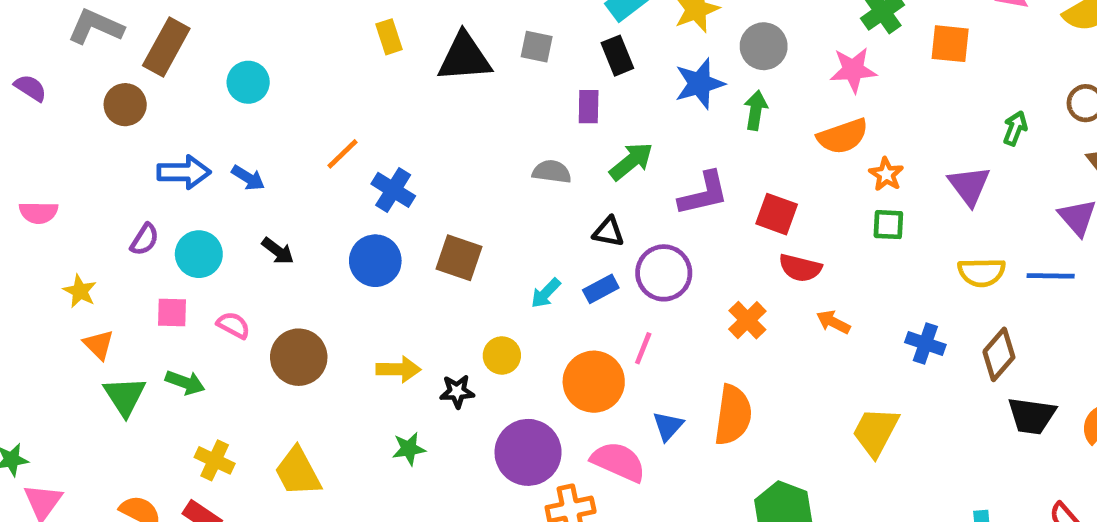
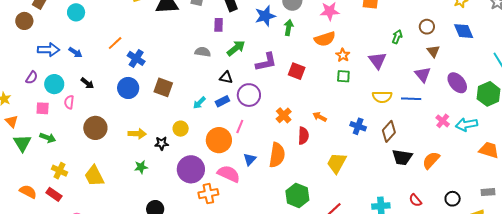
red semicircle: (800, 268) -> (303, 136), moved, turned -102
pink semicircle: (233, 325) -> (69, 102), moved, turned -112

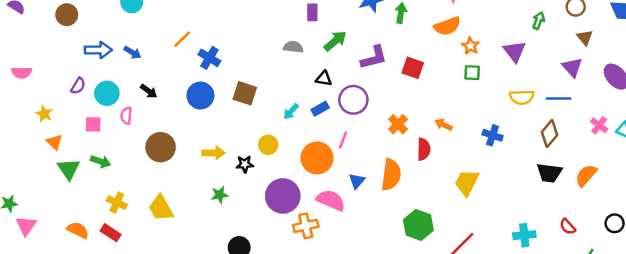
brown diamond: (389, 131) -> (550, 134), moved

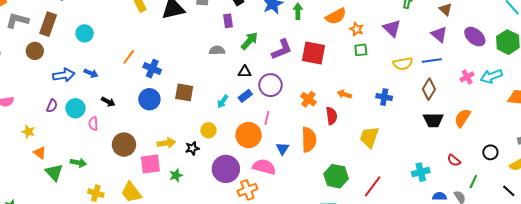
red square: (413, 68) -> (314, 53), size x1.4
pink square: (93, 124) -> (150, 164), moved, size x1.5
pink cross: (599, 125) -> (467, 77), turned 32

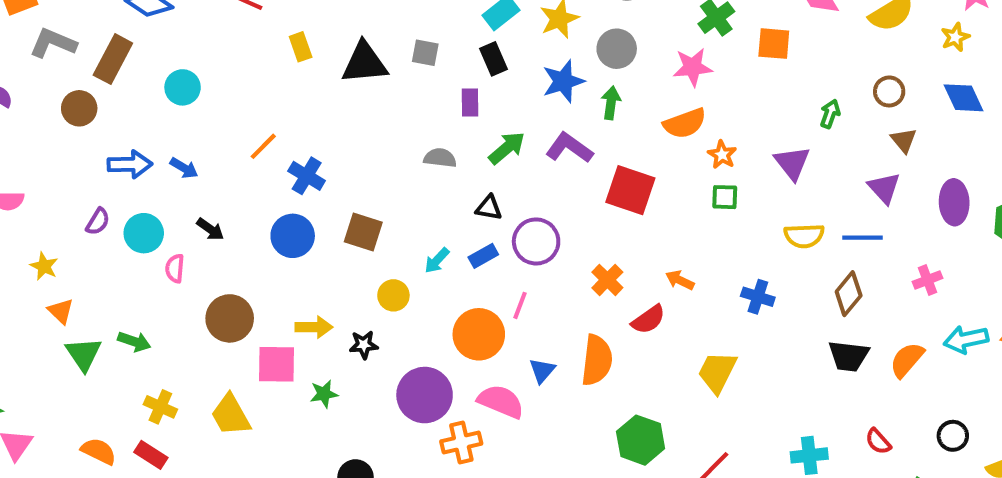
purple ellipse: (475, 37) -> (954, 202), turned 40
purple L-shape: (282, 49) -> (569, 148), moved, turned -130
cyan arrow: (491, 76) -> (966, 340), moved
red semicircle: (332, 116) -> (648, 320), turned 54
yellow circle: (209, 130) -> (393, 295), moved

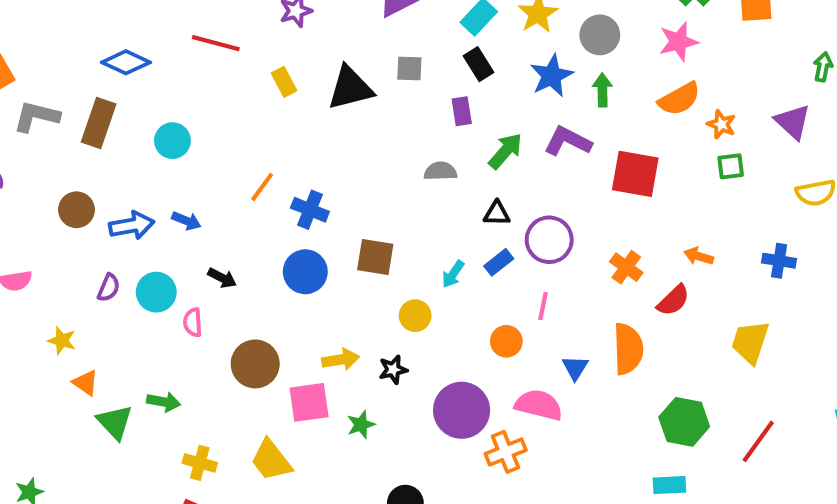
brown circle: (79, 108) -> (77, 210), moved
orange circle: (479, 334) -> (506, 341), size x0.6

